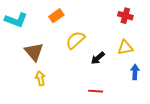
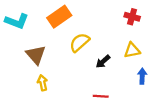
orange rectangle: (56, 16) -> (59, 17), size x1.5

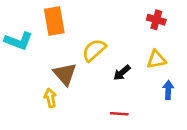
orange rectangle: (59, 17) -> (54, 21), moved, turned -65
cyan L-shape: (17, 21) -> (19, 41), moved
brown triangle: (36, 55) -> (65, 74), moved

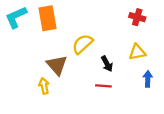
cyan L-shape: (19, 41) -> (16, 17), moved, turned 135
black arrow: (122, 73) -> (107, 64), turned -77
red line: (119, 114) -> (103, 86), moved

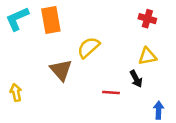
black arrow: (107, 64) -> (136, 79), moved
blue arrow: (148, 79) -> (159, 110), moved
yellow arrow: (44, 86) -> (16, 93), moved

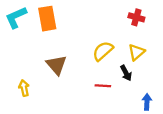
yellow semicircle: (89, 47) -> (103, 51), moved
yellow triangle: (147, 56) -> (136, 52), turned -30
yellow arrow: (16, 93) -> (24, 88), moved

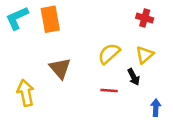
yellow arrow: (24, 88) -> (26, 93), size x1.5

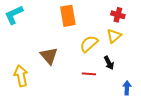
orange rectangle: (50, 19) -> (68, 16), moved
yellow triangle: (145, 55) -> (114, 36), moved

